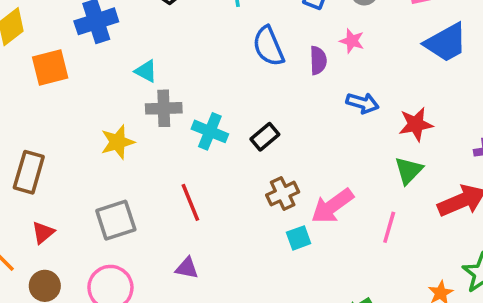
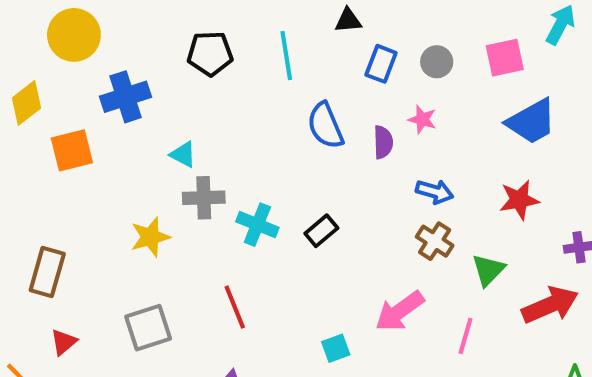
red star: (416, 124) -> (519, 200), moved
brown cross: (283, 194) -> (435, 241), moved, turned -32
cyan square: (299, 238) -> (336, 348), moved

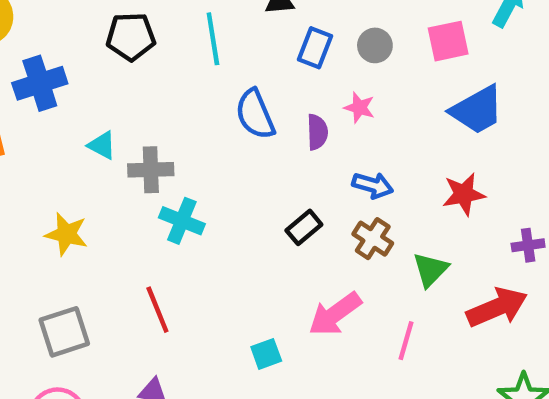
gray cross: (204, 198) -> (151, 170), moved
black rectangle: (321, 231) -> (304, 227), moved
yellow star: (150, 237) -> (66, 234), turned 30

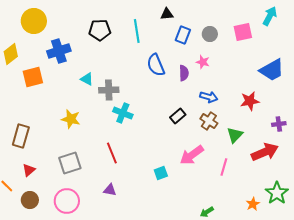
blue trapezoid: (477, 110) -> (272, 70), moved

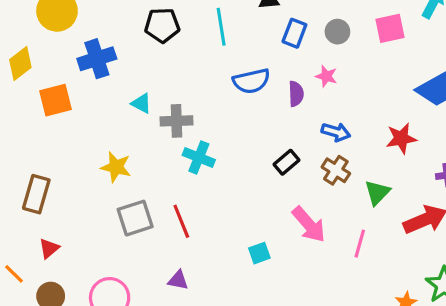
blue semicircle: (156, 65) -> (251, 81), turned -80
pink arrow: (192, 155) -> (309, 224), turned -95
gray square: (70, 163) -> (135, 218), moved

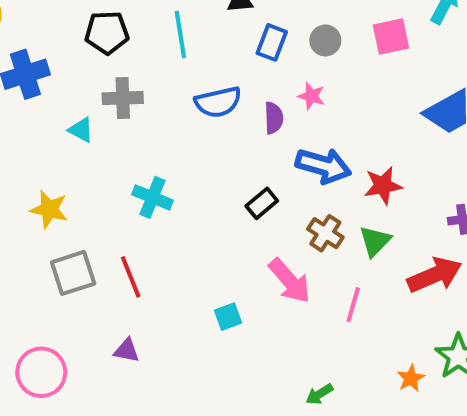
gray cross: (177, 121) -> (123, 98), moved
blue arrow: (336, 132) -> (323, 166), size x1.5
red star: (401, 138) -> (383, 186), moved
brown cross: (336, 170) -> (325, 233), moved

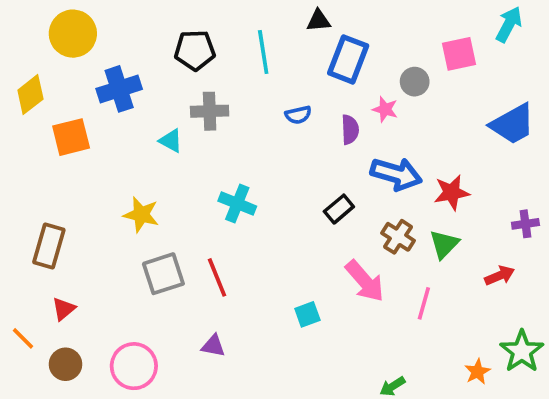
gray circle: (325, 40) -> (415, 82), moved
blue rectangle: (272, 42) -> (348, 59), size x1.4
blue semicircle: (218, 102) -> (298, 115), size x0.6
red arrow: (435, 275) -> (500, 276), size x0.6

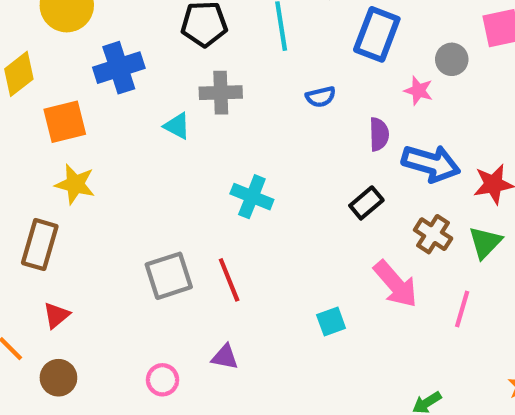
purple semicircle: (350, 130) -> (379, 134), moved
yellow star: (141, 215) -> (75, 184), moved
pink circle: (134, 366) -> (163, 380), moved, size x0.6

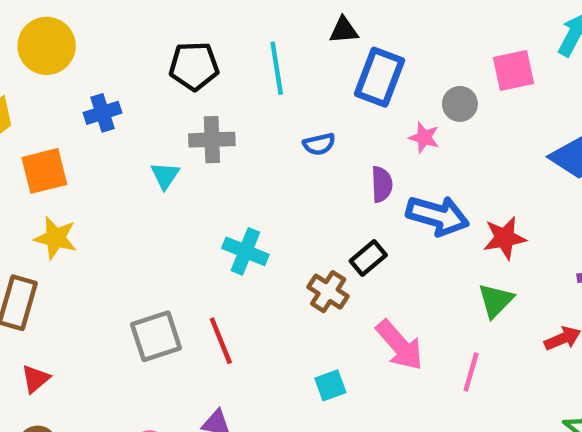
blue cross: (119, 68) -> (102, 113), size x0.7
cyan triangle: (177, 126) -> (165, 175), turned 36
brown cross: (433, 234) -> (328, 292), moved

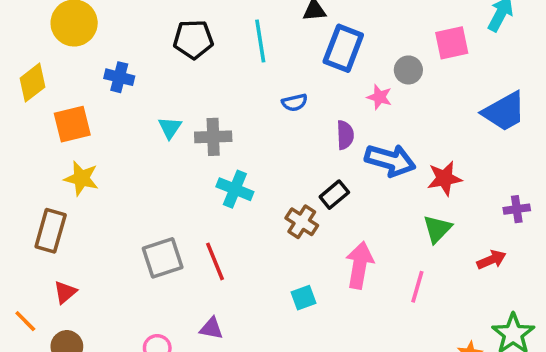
blue cross: (102, 113) -> (119, 77), turned 32
gray cross: (212, 140) -> (213, 137), moved
pink arrow: (400, 345) -> (360, 265), turned -129

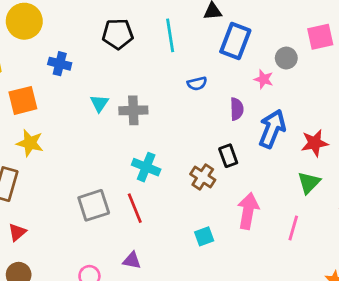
blue arrow: (390, 160) -> (272, 129), turned -84
cyan cross: (235, 189) -> (146, 167), moved
black rectangle: (334, 195) -> (228, 156), turned -70

